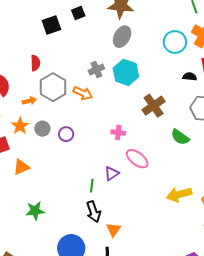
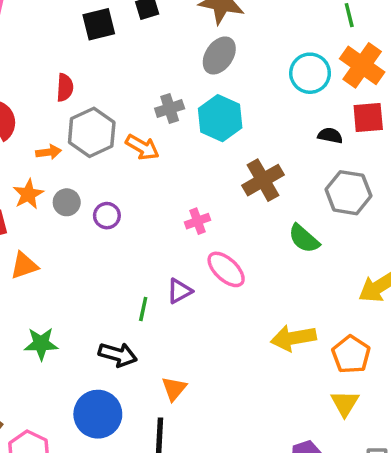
pink cross: (118, 133) -> (197, 221), turned -32
black arrow: (93, 212) -> (118, 355), moved, turned -60

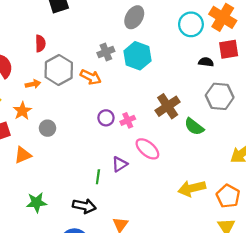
brown cross: (263, 180) -> (168, 106), moved
gray circle: (67, 202) -> (47, 128), moved
purple circle: (107, 216) -> (106, 118), moved

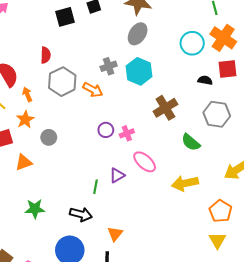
orange arrow: (33, 84) -> (27, 94), moved, turned -104
brown cross: (168, 106) -> (165, 108), moved
yellow arrow: (192, 188) -> (185, 183), moved

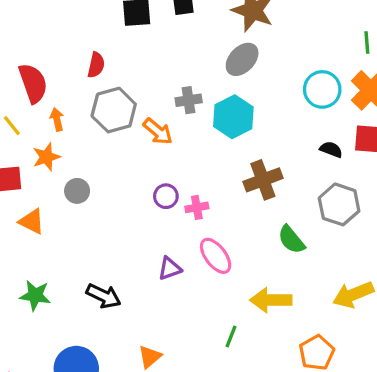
orange triangle: (24, 162) -> (32, 222), turned 36
green line: (95, 187) -> (231, 336), moved
black arrow: (81, 214) -> (104, 296), moved

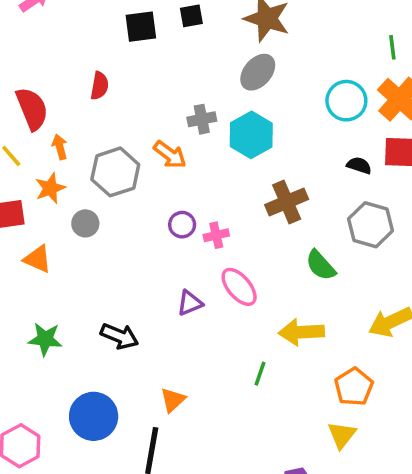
gray hexagon: (114, 110) -> (115, 172), moved

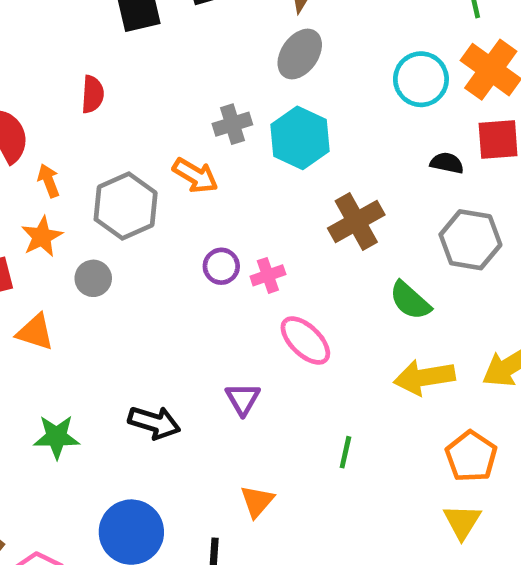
purple triangle: (190, 303) -> (243, 399), moved, turned -32
yellow arrow: (301, 332) -> (424, 377), moved
orange triangle: (173, 400) -> (257, 501), moved

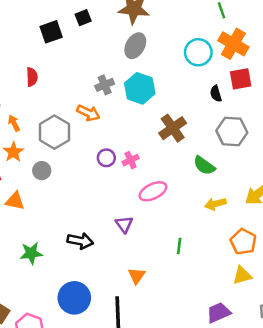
black semicircle: (447, 163) -> (216, 94), turned -112
pink ellipse: (305, 340) -> (153, 191), turned -64
yellow arrow: (424, 377) -> (215, 204), size x0.7
yellow triangle: (462, 522) -> (242, 275), turned 48

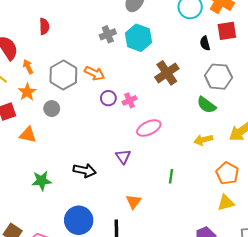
orange arrow: (88, 113) -> (95, 73), moved
green semicircle: (204, 166) -> (206, 105), moved

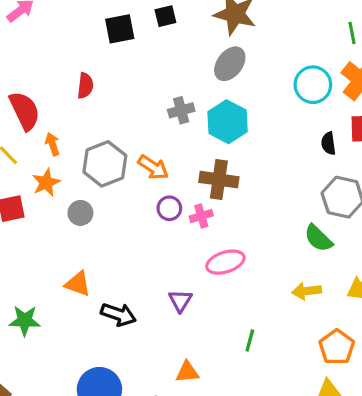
brown cross: (167, 73) -> (219, 180), moved, turned 35
orange triangle: (28, 135) -> (78, 284), moved
green star: (42, 181) -> (25, 321), moved
orange triangle: (134, 202) -> (187, 372), turned 42

